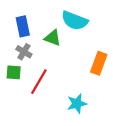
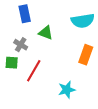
cyan semicircle: (75, 21) -> (83, 21), moved, turned -30
blue rectangle: (23, 26) -> (25, 14), moved

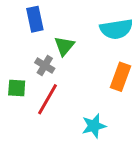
green triangle: (46, 33) -> (64, 46), turned 49
gray cross: (21, 45) -> (45, 66), moved

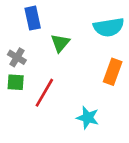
gray cross: (45, 66) -> (17, 57), moved
cyan star: (94, 126) -> (88, 118), turned 30

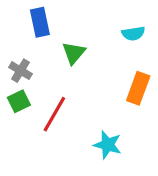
cyan semicircle: (109, 27) -> (133, 33), size x0.6
green square: (16, 82) -> (19, 101), turned -30

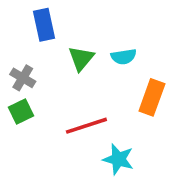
cyan semicircle: (133, 33) -> (124, 57), moved
red line: (54, 114) -> (86, 126), moved, turned 42

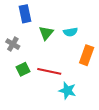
green square: (21, 111) -> (23, 69), moved
red line: (86, 126) -> (49, 71), turned 30

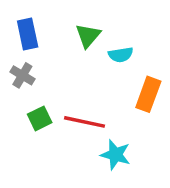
blue rectangle: (25, 14) -> (28, 34), moved
green triangle: (46, 33) -> (88, 36), moved

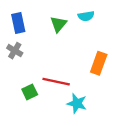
cyan semicircle: (121, 55) -> (86, 16), moved
green square: (40, 118) -> (30, 92), moved

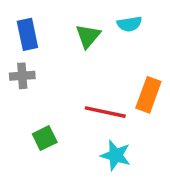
gray cross: (15, 51) -> (22, 76), turned -35
red line: (56, 82) -> (105, 112), moved

